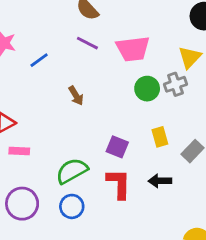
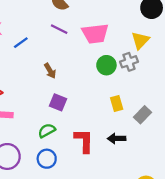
purple square: (117, 147) -> (58, 102), moved
green semicircle: (72, 171) -> (47, 131), size x0.7

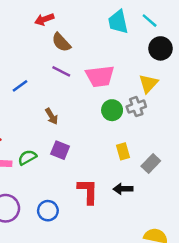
green semicircle: (47, 131) -> (27, 157), moved

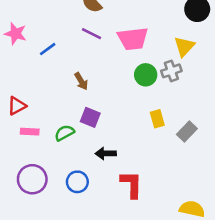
green semicircle: (27, 157) -> (64, 133), moved
black arrow: (123, 189) -> (106, 153), moved
red L-shape: (88, 191) -> (131, 184), moved

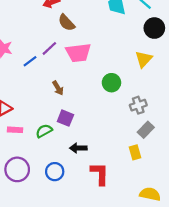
purple line: (92, 34) -> (49, 48), moved, turned -70
pink trapezoid: (133, 39) -> (78, 53), moved
gray cross: (171, 71) -> (138, 105), moved
yellow rectangle: (157, 119) -> (135, 152), moved

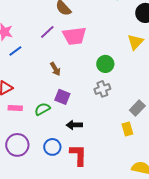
blue line: (30, 61) -> (15, 51), moved
gray cross: (138, 105) -> (102, 89), moved
red L-shape: (100, 174) -> (78, 155), moved

